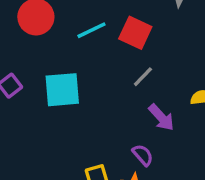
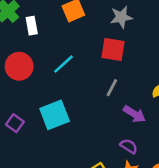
red square: (135, 33) -> (113, 50), moved

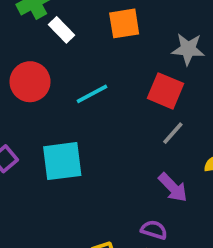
white rectangle: (32, 26) -> (61, 30), turned -48
gray line: (112, 88) -> (173, 133), moved
purple semicircle: (129, 146) -> (154, 230), turned -30

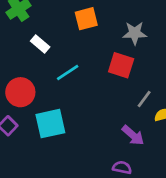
white rectangle: (61, 30) -> (40, 44), moved
red circle: (30, 82) -> (20, 92), moved
gray line: (173, 133) -> (144, 99), moved

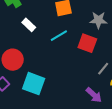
cyan line: (68, 72) -> (59, 36), moved
cyan square: (50, 124) -> (34, 84), turned 30

